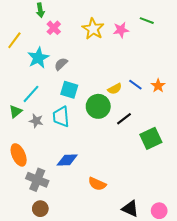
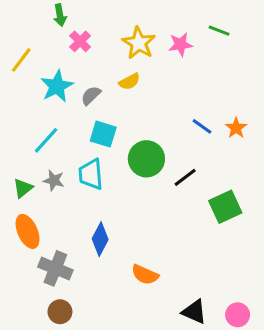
yellow semicircle: (115, 89) -> (129, 82), moved
green triangle: (16, 112) -> (23, 188), moved
blue diamond: (67, 160) -> (100, 239), turned -60

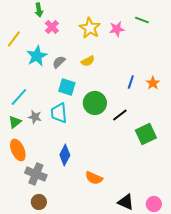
yellow semicircle: (129, 82) -> (88, 61), moved
blue line: (202, 126) -> (131, 82), turned 72
cyan line: (46, 140) -> (19, 97), moved

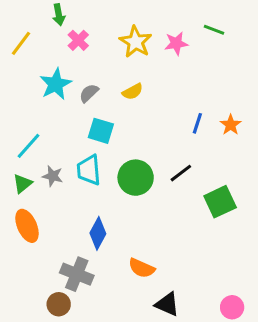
yellow line: (14, 39) -> (21, 43), moved
green circle: (95, 103) -> (136, 178), moved
gray cross: (36, 174) -> (77, 274), moved
black triangle: (126, 202) -> (167, 304), moved

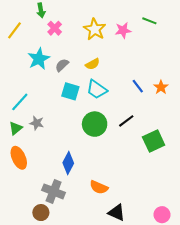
blue line: (197, 123) -> (138, 86), turned -56
cyan trapezoid: (89, 170) -> (97, 89), moved, turned -50

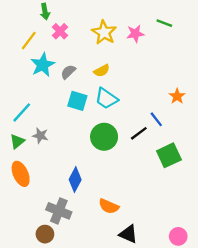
yellow line: (15, 30) -> (29, 41), moved
blue line: (138, 86) -> (156, 119), moved

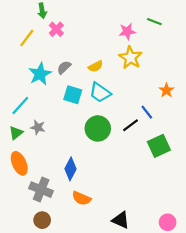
yellow star: (104, 32) -> (130, 58), moved
cyan star: (43, 65) -> (40, 74), moved
orange semicircle: (109, 206) -> (81, 198), moved
gray cross: (59, 211) -> (41, 190), moved

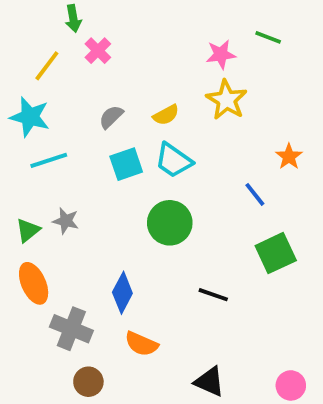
cyan star: (40, 74) -> (30, 117), moved, turned -30
cyan square: (73, 95) -> (126, 164), turned -36
cyan line: (20, 106) -> (49, 160), moved, turned 30
black line: (130, 125) -> (213, 295), moved, turned 56
brown circle: (42, 220) -> (88, 382), moved

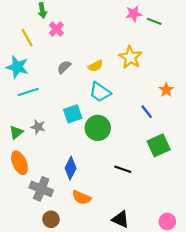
pink star: (221, 54) -> (134, 14), moved
yellow line: (47, 66) -> (27, 38), turned -66
cyan square: (126, 164) -> (73, 114), moved

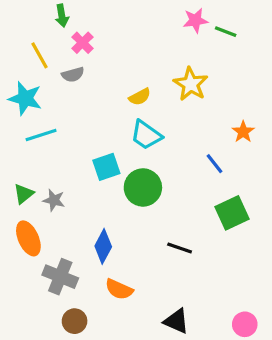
gray semicircle: (64, 67) -> (73, 75), moved, turned -152
gray star: (38, 127) -> (54, 200), moved

